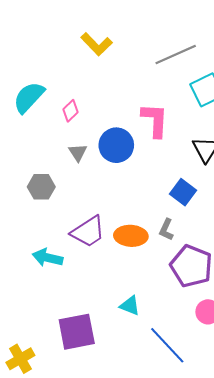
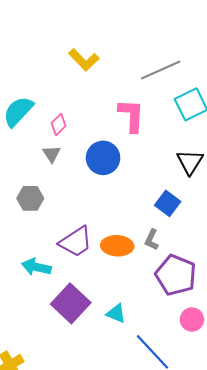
pink L-shape: (155, 120) -> (131, 115), moved
gray triangle: (78, 152) -> (52, 154), moved
purple square: (77, 332) -> (71, 303), moved, turned -36

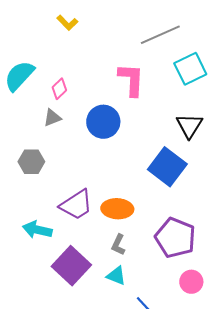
yellow L-shape: (84, 60) -> (67, 23), moved, size x0.7
gray triangle: (52, 154) -> (52, 118), turned 42
blue square: (168, 203) -> (167, 167), size x1.5
gray L-shape: (152, 240) -> (118, 245), moved

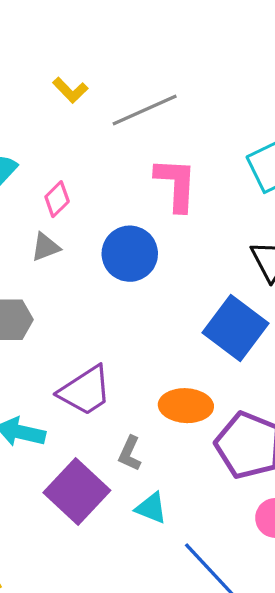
gray line: (160, 35) -> (145, 110), moved
orange ellipse: (117, 209) -> (186, 406), moved
gray L-shape: (118, 245) -> (130, 454), moved

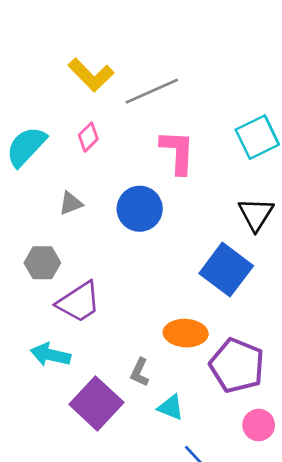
yellow L-shape: (70, 90) -> (91, 75), size x1.6
pink diamond: (57, 199) -> (88, 137), moved
purple trapezoid: (85, 391) -> (79, 302), moved
cyan triangle: (151, 508) -> (171, 407), moved

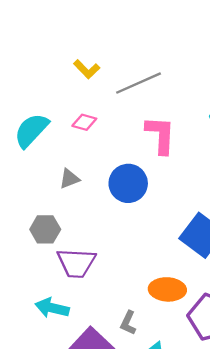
yellow L-shape: (91, 75) -> (87, 69), size x0.7
pink diamond: (88, 137) -> (84, 122), turned 60
purple trapezoid: (79, 302) -> (76, 263), turned 36

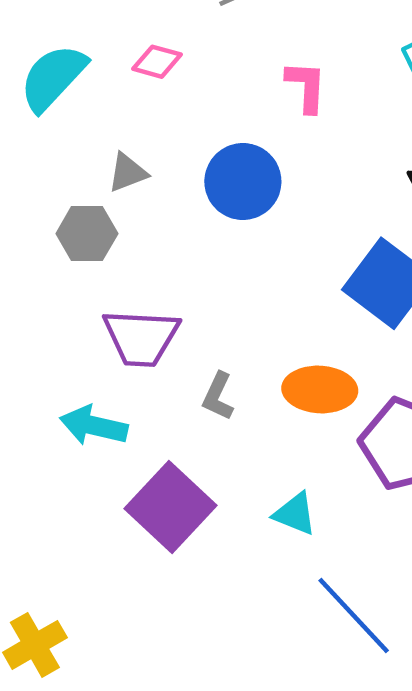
pink L-shape: (160, 135) -> (306, 87), size x0.7
gray hexagon: (45, 229) -> (87, 234), moved
gray L-shape: (128, 323) -> (218, 396), moved

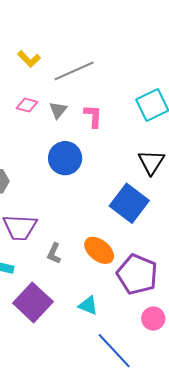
gray triangle: (128, 172) -> (58, 110), moved, turned -30
orange ellipse: (320, 389) -> (99, 250), turned 36

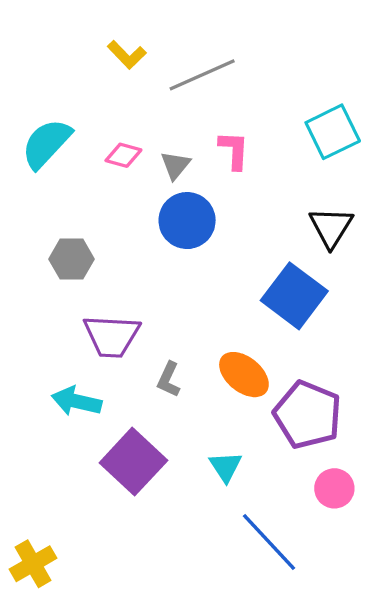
pink diamond: (27, 105) -> (123, 155), moved
gray triangle: (58, 110) -> (175, 165), moved
cyan triangle: (88, 305) -> (226, 467), turned 35

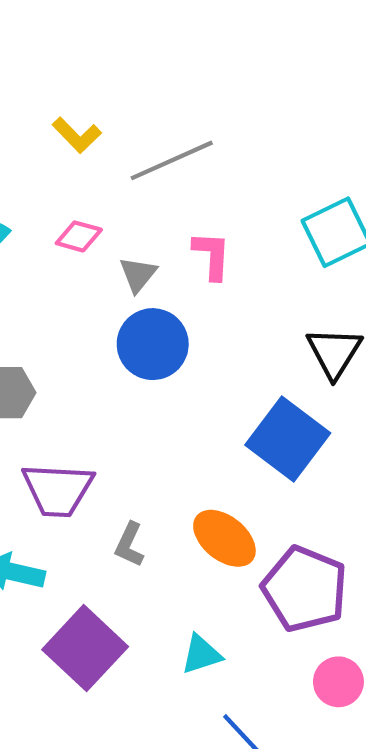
pink diamond: (123, 155) -> (79, 236), moved
cyan triangle: (226, 467) -> (201, 654), turned 45

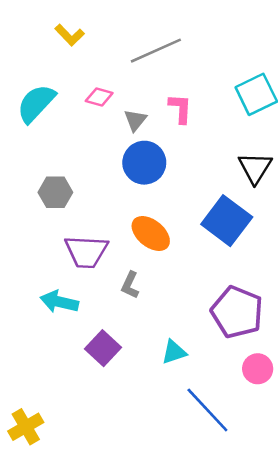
yellow L-shape: (77, 135) -> (70, 35), moved
orange ellipse: (224, 538) -> (151, 234), moved
purple square: (85, 648) -> (103, 348), size x0.7

